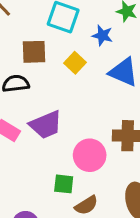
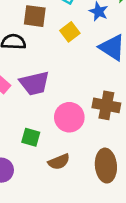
green square: (64, 184) -> (31, 137), moved

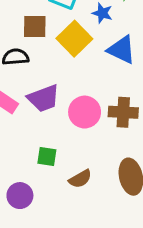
yellow square: (70, 32) -> (74, 39), size x1.6
pink circle: (69, 117) -> (85, 112), moved

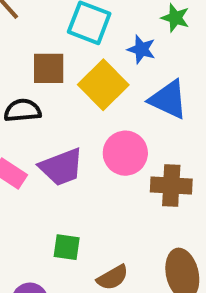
pink circle: (85, 112) -> (125, 153), moved

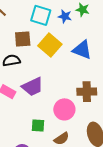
blue star: (141, 49) -> (65, 16), moved
pink circle: (125, 153) -> (64, 109), moved

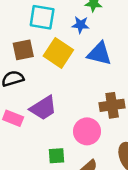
blue star: (65, 16) -> (81, 25), moved

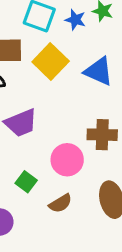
blue star: (81, 25) -> (75, 20), moved
green square: (57, 156) -> (26, 182), turned 30

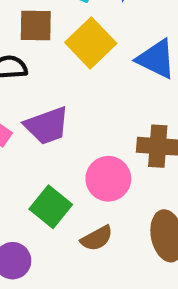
green square: (26, 182) -> (51, 207), size x1.4

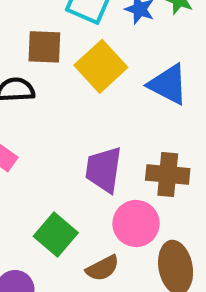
purple trapezoid: (47, 126) -> (104, 170), moved, turned 117
pink circle: (108, 179) -> (136, 224), moved

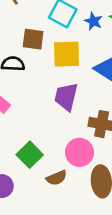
yellow square: (101, 66) -> (67, 54), turned 36
purple trapezoid: (104, 170) -> (66, 97), moved

